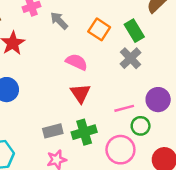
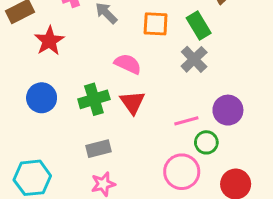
orange square: (99, 29) -> (156, 24), turned -30
green cross: (84, 132) -> (94, 99), moved

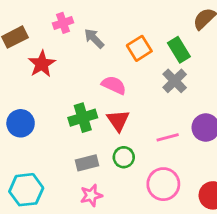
orange square: (156, 24) -> (139, 48), turned -35
blue circle: (42, 98) -> (21, 123), moved
green circle: (206, 142) -> (124, 157), moved

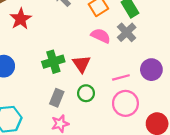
pink semicircle: (114, 85) -> (101, 36), moved
gray rectangle: (87, 163) -> (57, 98), turned -54
pink circle: (163, 184) -> (125, 103), moved

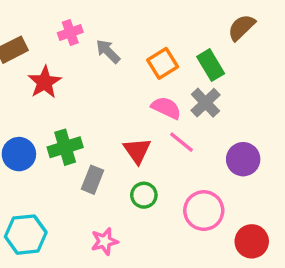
green cross: (53, 62) -> (65, 147), moved
pink line: (121, 77) -> (182, 142), moved, turned 54
gray rectangle: (57, 98) -> (93, 180), moved

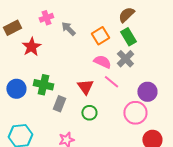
brown semicircle: (241, 27) -> (126, 15), moved
green cross: (65, 147) -> (43, 85), turned 30
pink circle: (204, 211) -> (135, 113), moved

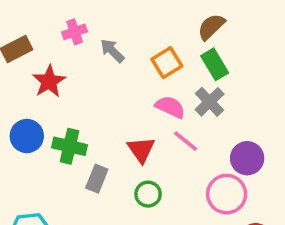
blue circle: (16, 89) -> (27, 136), moved

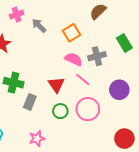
green rectangle: (215, 64) -> (124, 43), moved
gray cross: (210, 102) -> (97, 56), turned 30
pink circle: (227, 194) -> (88, 109), moved

